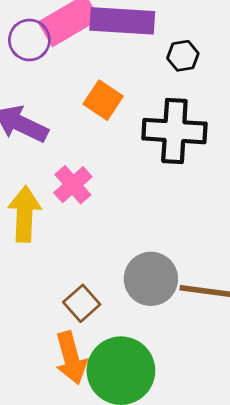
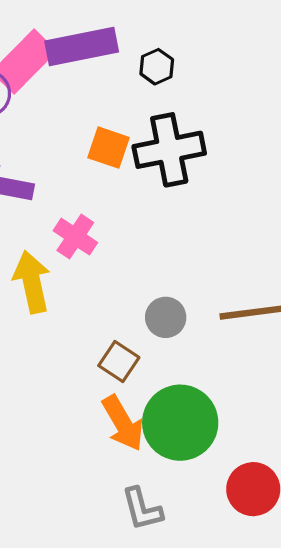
orange square: (103, 100) -> (109, 148), moved
gray circle: (151, 279) -> (166, 317), moved, size x0.7

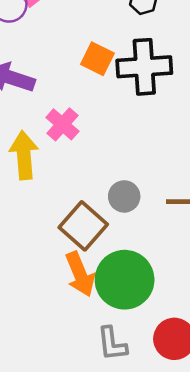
brown square: (119, 362) -> (83, 226), size x1.5
gray L-shape: (142, 509) -> (112, 344), moved

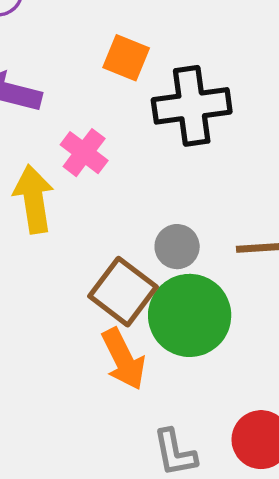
black cross: (144, 67) -> (192, 106), moved
green circle: (125, 280) -> (190, 315), moved

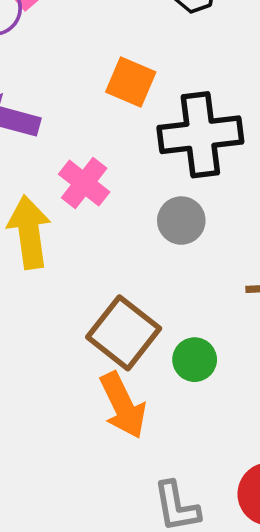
gray circle: (177, 247) -> (181, 221), moved
green circle: (190, 315) -> (195, 360), size x0.5

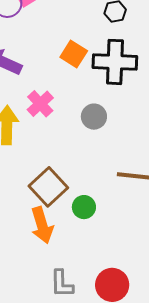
black cross: (200, 135) -> (115, 62), moved
gray circle: (181, 221) -> (94, 117), moved

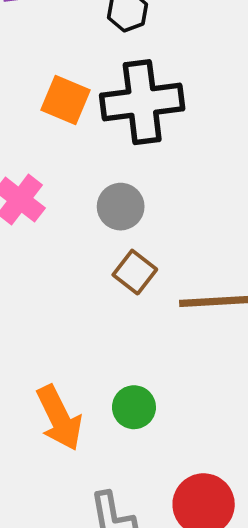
brown square: (48, 187) -> (135, 272), moved, size x0.6
green circle: (84, 207) -> (134, 407), moved

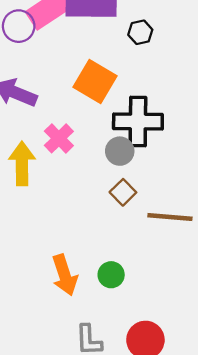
orange square: (65, 100) -> (95, 81), size x1.4
black cross: (142, 102) -> (138, 121), moved

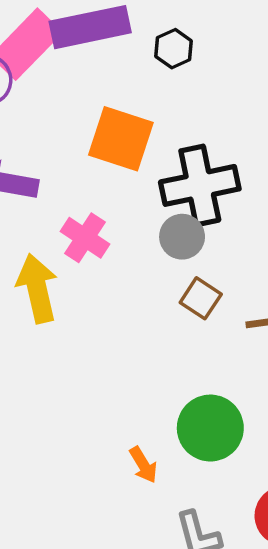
orange arrow: (65, 275) -> (143, 465), moved, size x0.6
green circle: (111, 275) -> (210, 428), size x1.6

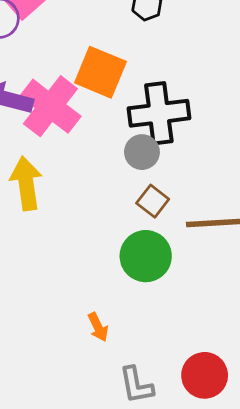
pink cross: (85, 238) -> (50, 106), moved, size x1.6
green circle: (210, 428) -> (146, 256), moved

